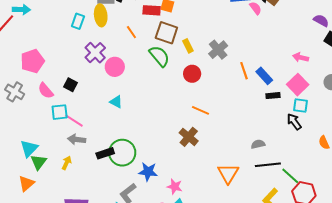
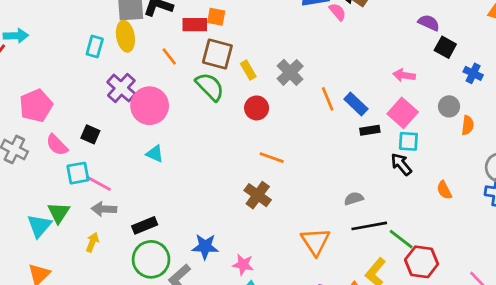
pink circle: (115, 67) -> (150, 106), size x1.4
green circle: (122, 153) -> (151, 259), moved
green triangle: (39, 162) -> (59, 213), moved

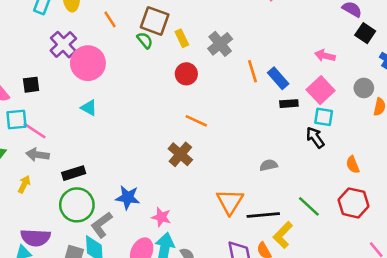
green semicircle: (210, 87) -> (145, 40), moved, size x0.6
black square: (90, 134) -> (31, 85), turned -36
black line: (369, 226) -> (263, 215), moved
red hexagon: (422, 262) -> (353, 203), moved

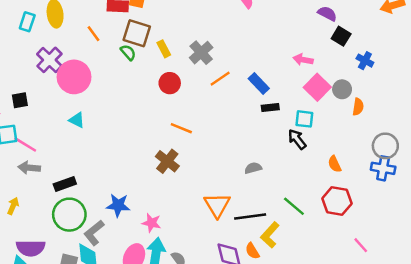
orange line: (253, 71) -> (220, 79), moved, turned 75
pink square: (321, 90) -> (317, 87), moved
yellow arrow: (24, 184) -> (13, 206), moved

